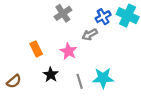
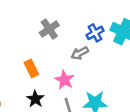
orange rectangle: (36, 49) -> (31, 68), moved
pink star: (69, 51) -> (64, 80), moved

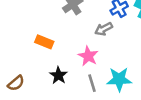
orange rectangle: (31, 68) -> (44, 42), moved, turned -42

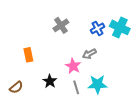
gray arrow: (104, 29) -> (89, 54), moved
orange rectangle: (44, 42) -> (28, 55), moved, turned 56

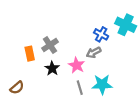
gray cross: (61, 25) -> (50, 45), moved
blue cross: (98, 28) -> (101, 34), moved, turned -32
black star: (50, 81) -> (52, 68), moved

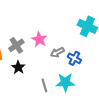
blue cross: (101, 34) -> (74, 58), moved
pink star: (77, 65) -> (39, 39), moved

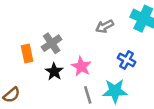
pink star: (39, 39) -> (81, 66), moved
gray arrow: (57, 52) -> (105, 26), moved

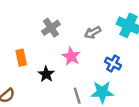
gray cross: (52, 43) -> (51, 28), moved
pink star: (81, 66) -> (71, 56), moved

